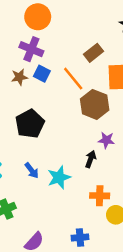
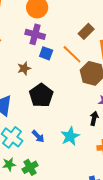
brown star: (19, 77) -> (24, 68), moved
blue arrow: (32, 170) -> (38, 136), moved

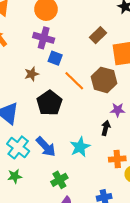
orange line: (72, 54) -> (74, 81), moved
blue arrow: (38, 136) -> (46, 147), size x1.5
green cross: (30, 167) -> (59, 180), moved

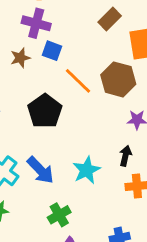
brown star: (32, 74) -> (20, 58), moved
black arrow: (106, 128) -> (125, 156), moved

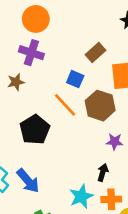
blue square: (52, 51) -> (75, 79), moved
cyan star: (87, 170) -> (81, 196), moved

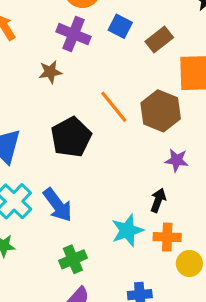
blue square: (75, 79) -> (120, 26), moved

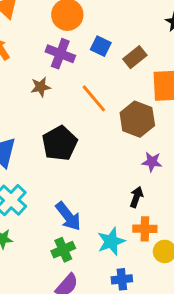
orange line: (114, 107) -> (94, 98), moved
blue arrow: (58, 205) -> (68, 216), moved
cyan star: (127, 230) -> (111, 241), moved

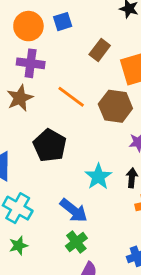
blue square: (101, 46) -> (63, 22), moved, turned -30
brown star: (41, 87) -> (20, 98), size x1.4
cyan star: (111, 241) -> (98, 177), moved

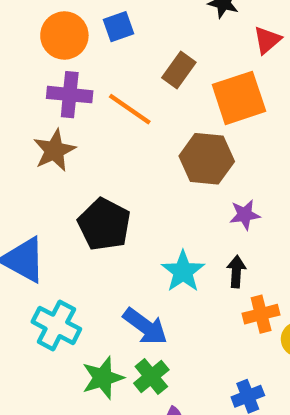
orange line: (71, 97) -> (130, 109), moved
green star: (18, 245) -> (103, 378), moved, size x1.4

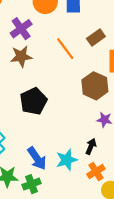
purple cross: (70, 95) -> (21, 29), moved, turned 30
cyan star: (183, 271) -> (67, 160), moved
orange cross: (261, 314) -> (96, 172), turned -36

